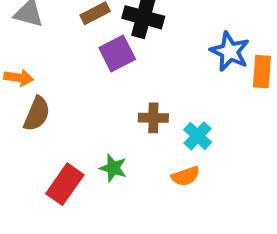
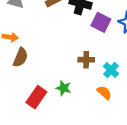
purple square: (117, 53) -> (101, 22), moved, turned -36
orange semicircle: (186, 176) -> (104, 93), turned -119

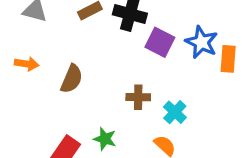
brown semicircle: (20, 57) -> (72, 79), moved

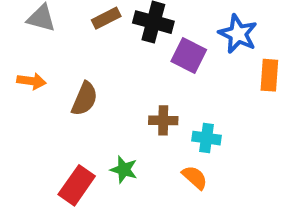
blue star: (201, 42) -> (238, 34), moved
cyan cross: (175, 112) -> (206, 138), turned -35

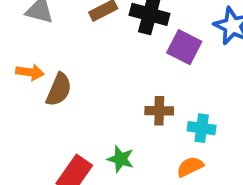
brown semicircle: (85, 99) -> (59, 90), moved
orange semicircle: (195, 177) -> (190, 167), turned -68

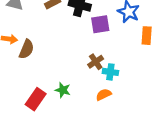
purple square: (184, 47) -> (100, 24), turned -36
brown cross: (159, 111) -> (96, 62), moved, turned -35

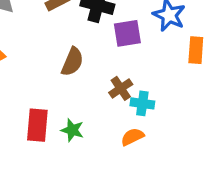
brown semicircle: (26, 49) -> (72, 62), moved
red rectangle: (36, 99) -> (37, 125), moved, turned -30

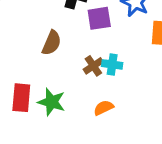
cyan cross: (142, 103) -> (112, 64), moved
green star: (72, 130) -> (52, 102), size x1.4

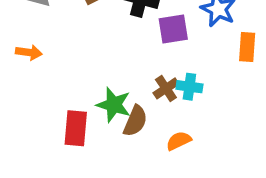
brown semicircle: (52, 43) -> (135, 121), moved
green star: (52, 102) -> (114, 105), moved

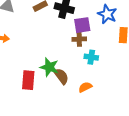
brown cross: (166, 88) -> (79, 39), moved, turned 32
brown semicircle: (135, 121) -> (61, 76), turned -60

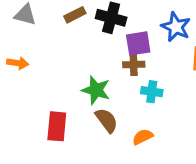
green star: (49, 67) -> (96, 90), moved

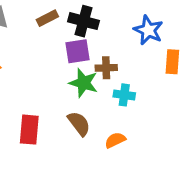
purple square: (138, 43) -> (77, 51), moved
green star: (96, 90) -> (84, 83), moved

